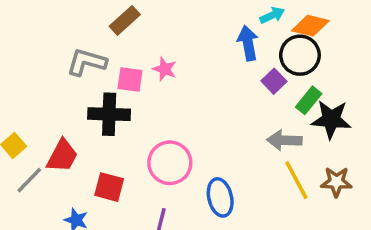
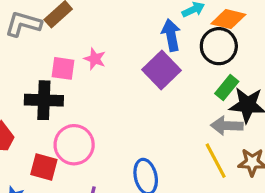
gray L-shape: (87, 62) -> (23, 24), moved
purple square: (274, 81) -> (162, 70), moved, size x1.6
gray arrow: (284, 140) -> (227, 126), moved
pink circle: (170, 163) -> (74, 145), moved

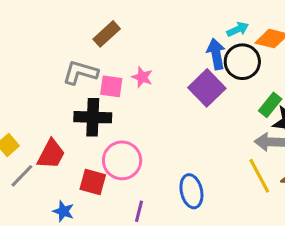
gray L-shape: (23, 24) -> (80, 72), moved
black circle: (219, 46) -> (242, 62), moved

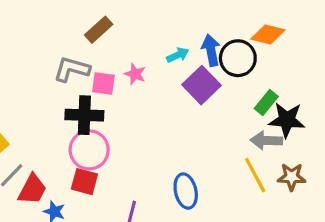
cyan arrow: (238, 29) -> (178, 55), moved
red trapezoid: (51, 154) -> (32, 189), moved
pink circle: (122, 160) -> (89, 150), moved

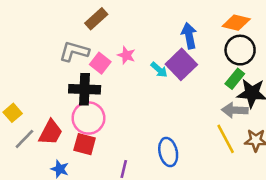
cyan arrow: (178, 55) -> (159, 70), moved, turned 66
black circle: (238, 58) -> (240, 50), moved
pink square: (103, 83) -> (100, 63), turned 30
red trapezoid: (32, 189) -> (51, 132), moved

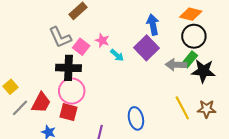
gray L-shape: (74, 51) -> (60, 37), turned -130
cyan arrow: (159, 70) -> (117, 55), moved
gray arrow: (235, 110) -> (176, 65), moved

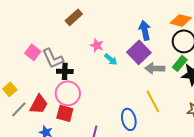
gray L-shape: (60, 37) -> (53, 58), moved
pink square: (81, 47) -> (33, 52), moved
gray arrow: (176, 65) -> (155, 68), moved
black cross: (69, 68) -> (65, 71), size x0.7
yellow line: (182, 108) -> (153, 101), moved

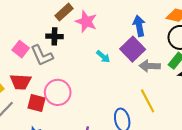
pink star: (97, 45) -> (86, 22), moved, size x1.5
black cross: (65, 71) -> (54, 36), moved
red trapezoid: (39, 104) -> (21, 82), moved, turned 65
red square: (65, 113) -> (37, 103), moved

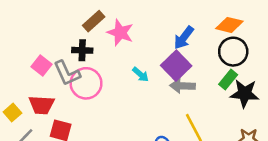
blue arrow: (139, 26) -> (184, 38), turned -132
gray arrow: (150, 66) -> (182, 86), moved
pink circle: (58, 92) -> (86, 83), moved

